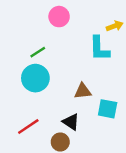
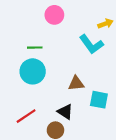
cyan L-shape: (99, 49) -> (91, 44), turned -35
green line: (38, 52) -> (35, 48), turned 32

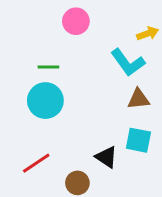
brown triangle: (76, 83) -> (138, 99), moved
black triangle: (65, 112) -> (106, 157), moved

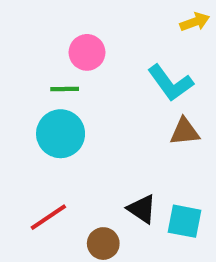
pink circle: (76, 21) -> (87, 52), moved
yellow arrow: (148, 33) -> (195, 22), moved
cyan square: (138, 140) -> (185, 221), moved

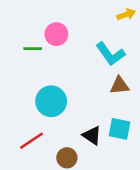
green line: (65, 89) -> (33, 49), moved
cyan circle: (61, 134) -> (51, 101), moved
cyan square: (185, 221) -> (120, 129), moved

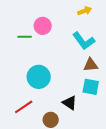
yellow arrow: (126, 14) -> (85, 11), moved
cyan square: (120, 129) -> (91, 87), moved

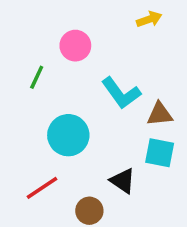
green line: (25, 37) -> (37, 77), moved, turned -64
cyan L-shape: (84, 41) -> (121, 93), moved

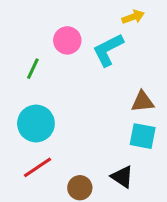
cyan L-shape: (121, 93) -> (108, 50), moved, turned 99
cyan circle: (68, 135) -> (36, 123), moved
black triangle: (123, 181) -> (122, 177), moved

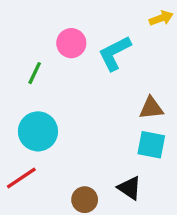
yellow arrow: (133, 17) -> (161, 18), moved
red line: (38, 167) -> (21, 178), moved

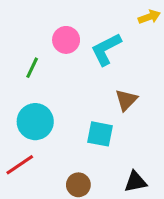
brown triangle: (151, 108) -> (126, 100), moved, turned -40
cyan square: (151, 145) -> (100, 134), moved
black triangle: (130, 188) -> (135, 182), moved, turned -45

